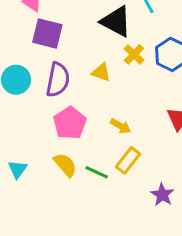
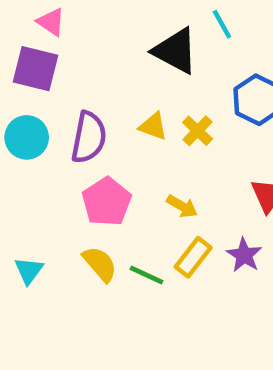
purple square: (47, 33) -> (36, 69), moved
yellow cross: (134, 54) -> (198, 131), moved
purple star: (162, 195) -> (244, 255), moved

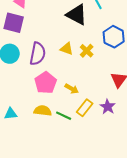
yellow arrow: (182, 206) -> (72, 89), moved
yellow semicircle: (100, 264) -> (43, 111), turned -42
cyan triangle: (29, 271) -> (11, 114), turned 48

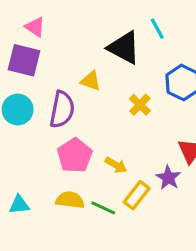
yellow triangle: (67, 49) -> (91, 81), moved
purple star: (108, 107) -> (168, 178), moved

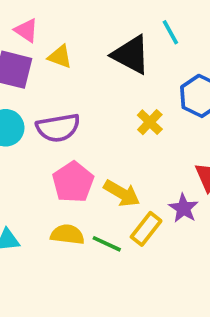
yellow triangle: (91, 81) -> (60, 57), moved
purple semicircle: (62, 109) -> (58, 128), turned 69
yellow arrow: (116, 165) -> (122, 193), size x1.4

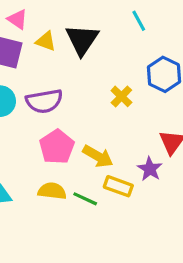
black triangle: (131, 55) -> (82, 40), moved, turned 36
yellow rectangle: (146, 229) -> (118, 186), turned 72

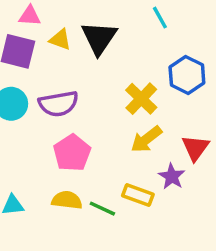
pink triangle: (17, 19) -> (30, 16), turned -30
yellow cross: (121, 96) -> (141, 99), size x1.4
yellow arrow: (98, 156) -> (146, 139), moved, turned 112

